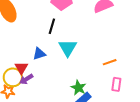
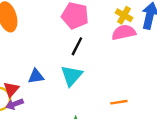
black line: (52, 26) -> (77, 46), moved

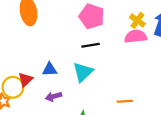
black line: (77, 46) -> (91, 45), turned 48
purple arrow: (15, 104) -> (54, 97), moved

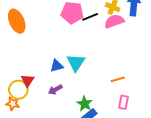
black line: (91, 45) -> (90, 17), moved
blue triangle: (50, 69) -> (57, 66), moved

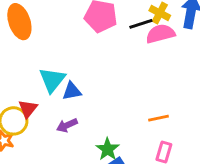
black line: (90, 17) -> (141, 24), moved
cyan triangle: (76, 63) -> (52, 80), moved

